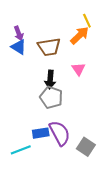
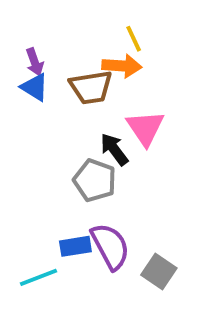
yellow line: (87, 21) -> (134, 39), moved
orange arrow: (80, 35) -> (122, 66), moved, turned 48
pink triangle: (79, 69) -> (145, 128), size x1.5
black arrow: (50, 80) -> (114, 149), moved, turned 138

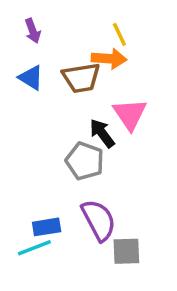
purple arrow: (35, 62) -> (33, 31), moved
blue rectangle: (75, 246) -> (47, 227), moved
gray square: (159, 272) -> (126, 251), moved, turned -36

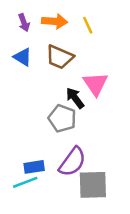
orange arrow: (109, 59) -> (55, 21), moved
brown trapezoid: (81, 78) -> (60, 57), turned 32
purple semicircle: (99, 220) -> (72, 162), turned 64
gray square: (126, 251) -> (93, 185), size x1.4

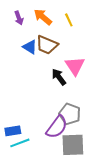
orange arrow: (55, 21) -> (43, 17), turned -144
blue triangle: (23, 57) -> (30, 47), moved
gray pentagon: (62, 118) -> (70, 114), moved
blue rectangle: (34, 167) -> (13, 131), moved

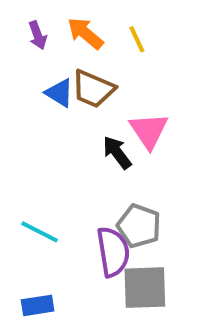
purple semicircle: (57, 127) -> (113, 252), turned -45
blue rectangle: (13, 131) -> (38, 305), moved
cyan line: (20, 143) -> (40, 232), moved, turned 48

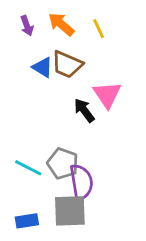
gray pentagon: (139, 226) -> (63, 163), moved
gray square: (145, 288) -> (70, 211), moved

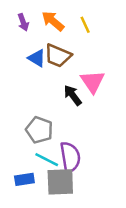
gray pentagon: (63, 163) -> (39, 130), moved
cyan line: (28, 168) -> (47, 160), moved
blue rectangle: (27, 221) -> (24, 179), moved

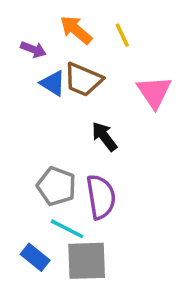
purple arrow: (23, 22) -> (33, 49), moved, turned -49
pink triangle: (92, 82) -> (154, 92), moved
purple semicircle: (70, 157) -> (101, 197), moved
blue rectangle: (24, 179) -> (35, 257), turned 48

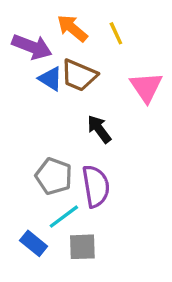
purple arrow: (33, 49) -> (32, 47), size x1.6
cyan line: (67, 229) -> (64, 217), turned -64
gray square: (87, 261) -> (82, 247), size x0.7

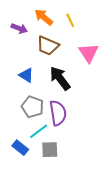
purple arrow: (32, 47) -> (19, 28), size x0.7
blue triangle: (50, 79) -> (26, 75), moved
black arrow: (99, 129) -> (60, 78), size x1.4

